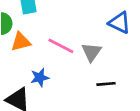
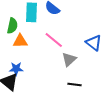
pink line: (61, 46) -> (54, 40), moved
blue star: (40, 77) -> (16, 69), moved

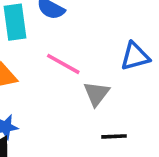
blue triangle: (94, 43) -> (135, 56), turned -42

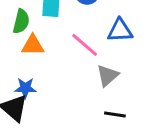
blue triangle: (135, 56) -> (120, 31), moved

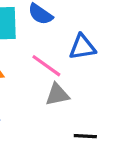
gray triangle: (108, 76) -> (57, 94), moved, turned 35

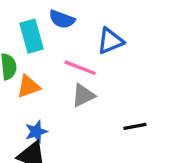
gray triangle: (57, 94) -> (83, 95), moved

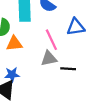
pink line: (80, 68) -> (51, 40), turned 30
black line: (135, 126) -> (68, 69), moved

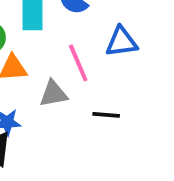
gray triangle: (49, 58) -> (53, 94), moved

